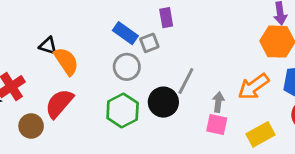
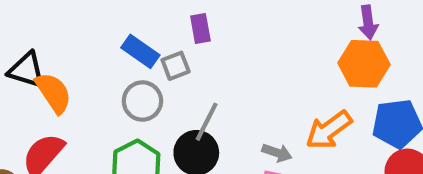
black triangle: (48, 46) -> (27, 70), size x1.4
gray line: (186, 81) -> (207, 122), moved
gray arrow: (218, 102) -> (277, 153), turned 102

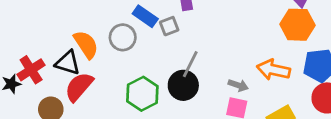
black triangle: (27, 70) -> (68, 63), moved
gray circle: (142, 101) -> (123, 37), moved
orange arrow: (329, 130) -> (273, 70), turned 48

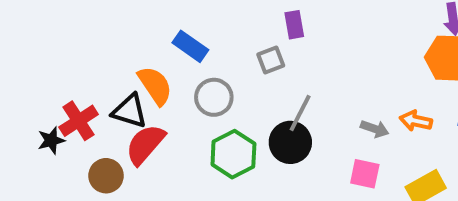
blue rectangle: (145, 16) -> (190, 46), moved
gray circle: (123, 37) -> (214, 97), moved
orange arrow: (273, 70) -> (416, 121), size x0.7
gray arrow: (238, 85) -> (375, 129), moved

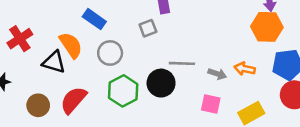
gray line: (300, 113) -> (182, 63), moved, turned 65
red cross: (79, 121) -> (20, 39), moved
red semicircle: (145, 144) -> (73, 100), moved

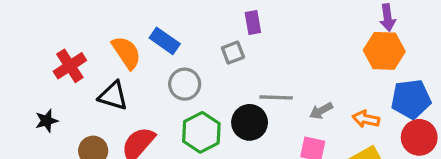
orange semicircle: (71, 45) -> (126, 53), moved
orange arrow: (245, 69) -> (366, 119), moved
gray arrow: (217, 74) -> (321, 111), turned 132

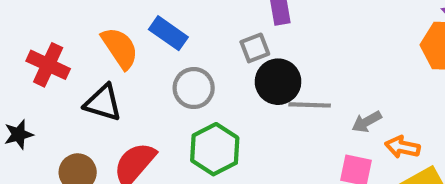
red cross: (70, 66) -> (48, 65), turned -32
orange arrow: (366, 119) -> (402, 147), moved
black circle: (250, 122) -> (278, 82), moved

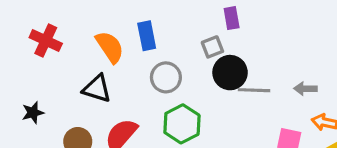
blue rectangle: (168, 33) -> (147, 36), turned 44
red cross: (48, 65) -> (46, 41), moved
gray arrow: (367, 122) -> (305, 89), moved, turned 30

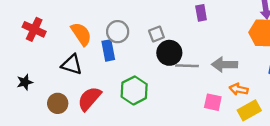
purple rectangle: (232, 18) -> (201, 13), moved
blue rectangle: (147, 36) -> (108, 50), moved
gray circle: (166, 77) -> (118, 32), moved
gray arrow: (305, 89) -> (225, 65), size x1.5

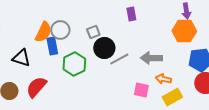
orange semicircle: (81, 34) -> (43, 32), moved, turned 60
gray line: (187, 66) -> (119, 59), turned -30
green hexagon: (134, 90) -> (74, 64), moved

